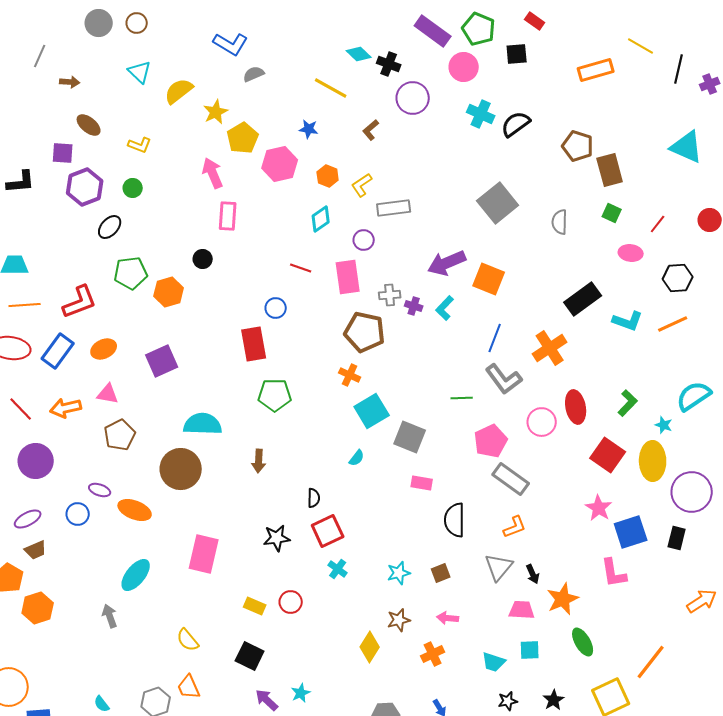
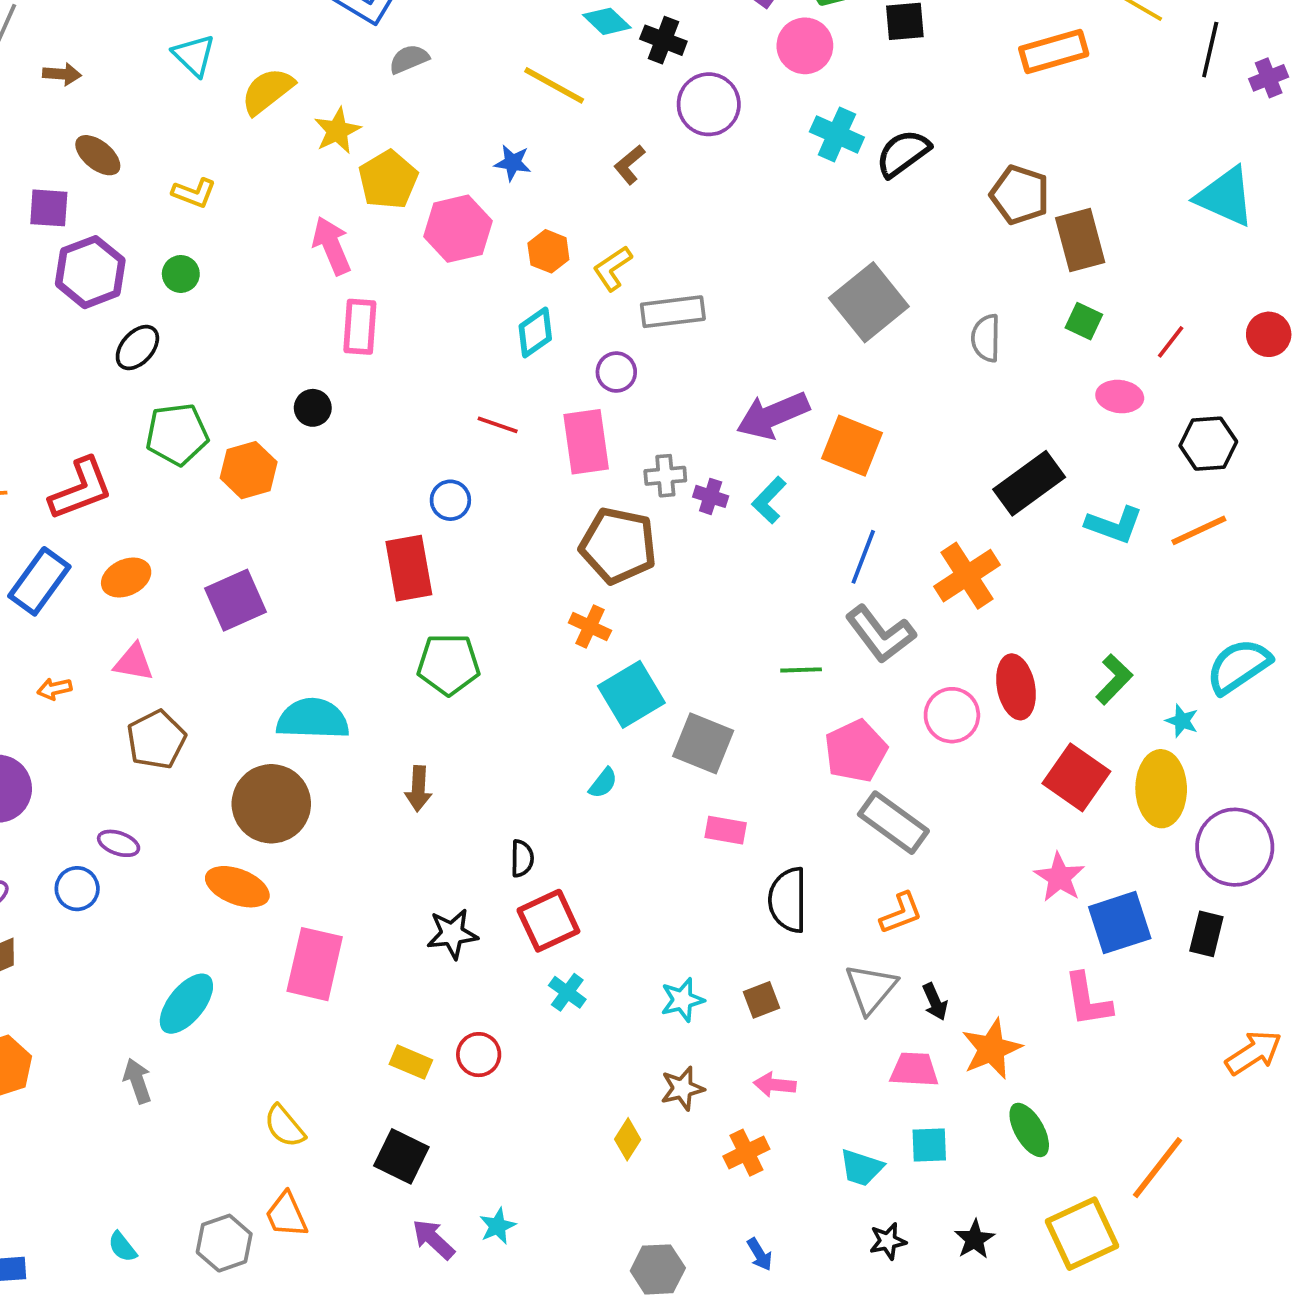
orange arrow: (66, 408) -> (54, 689), size x0.6
orange ellipse: (135, 510) -> (237, 887), moved
yellow diamond: (370, 647) -> (628, 1139), size x0.7

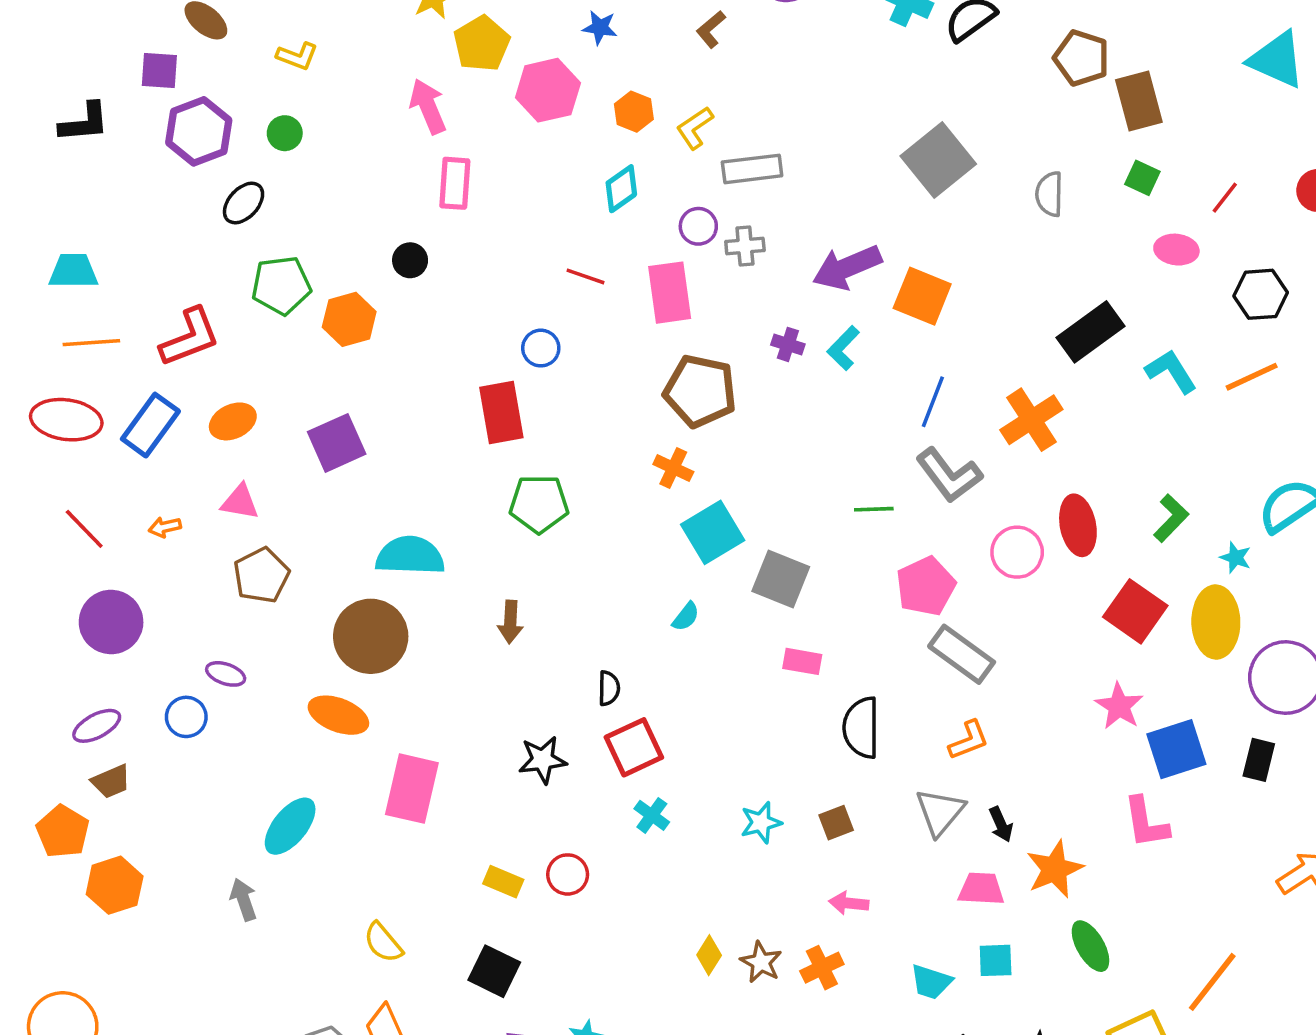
gray cross: (665, 476) -> (745, 246), moved
cyan L-shape: (1114, 525) -> (1171, 371), turned -142
brown star: (682, 1088) -> (761, 962), moved, turned -30

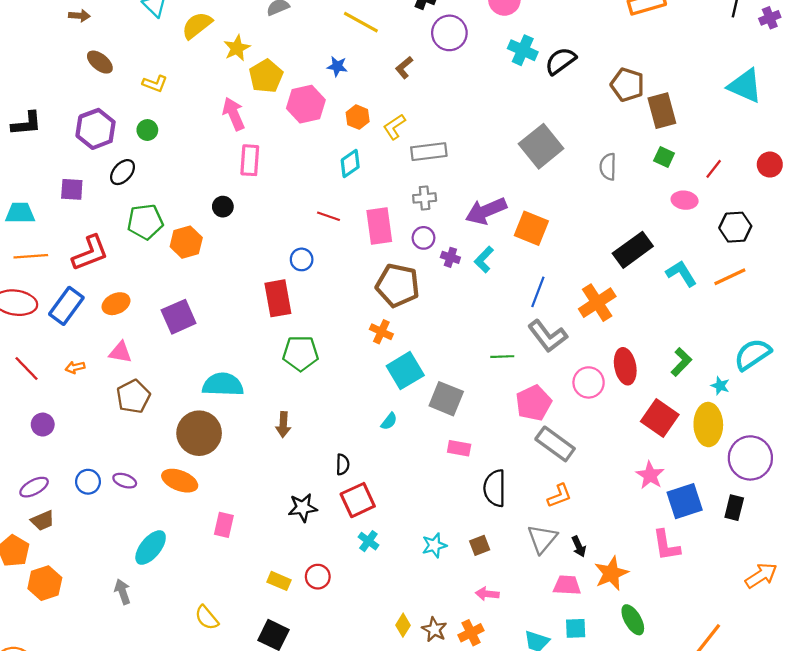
purple square: (159, 70) -> (72, 189), moved
purple circle: (698, 226) -> (423, 238), moved
purple circle: (111, 622) -> (43, 425), size x0.6
purple ellipse: (226, 674) -> (125, 481), moved
pink rectangle: (412, 789) -> (224, 525), size x0.6

